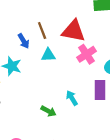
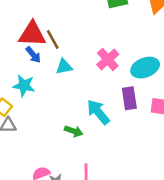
red triangle: (73, 31) -> (32, 34), moved
cyan arrow: (72, 98) -> (98, 112), size x1.5

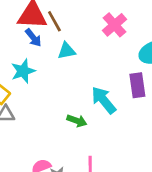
pink cross: (108, 59) -> (114, 25), moved
cyan star: (24, 86) -> (23, 71), turned -30

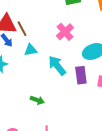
cyan arrow: (104, 100) -> (57, 66), moved

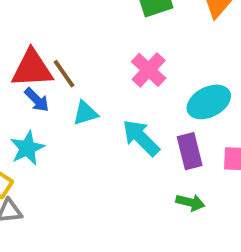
green arrow: (37, 100) -> (190, 202), moved

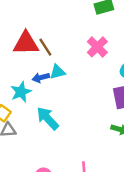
blue arrow: (37, 100) -> (41, 78), moved, turned 119
cyan arrow: (141, 138) -> (48, 118), moved

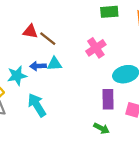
red triangle: (26, 43) -> (30, 31), size x0.6
brown line: (45, 47) -> (48, 39), turned -30

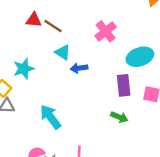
cyan triangle: (54, 64) -> (63, 52), turned 42
blue arrow: (38, 66) -> (79, 68), moved
cyan arrow: (37, 105) -> (50, 117), moved

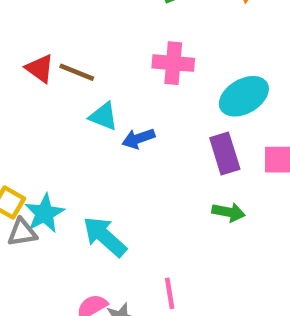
red triangle: (34, 20) -> (40, 68), turned 42
pink cross: (106, 31) -> (173, 63), turned -35
cyan star: (24, 69) -> (45, 213), moved

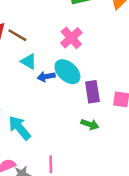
pink cross: (173, 63) -> (71, 38), turned 35
cyan ellipse: (244, 96) -> (67, 72), moved, turned 64

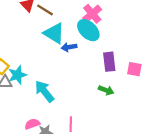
cyan triangle: (29, 62) -> (54, 33), size x1.5
cyan ellipse: (67, 72) -> (88, 30), moved

